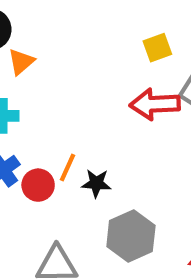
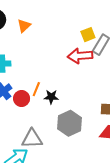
yellow square: (157, 48) -> (88, 35), moved
orange triangle: (21, 62) -> (24, 26), moved

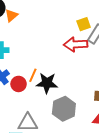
orange triangle: (24, 26) -> (11, 15), moved
black star: (51, 97) -> (47, 83), size x1.5

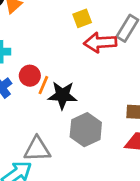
yellow square: (84, 24) -> (82, 18), moved
red circle: (19, 84) -> (30, 76), moved

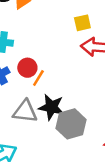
black star: (62, 95) -> (51, 107), moved
gray triangle: (37, 149) -> (25, 111), moved

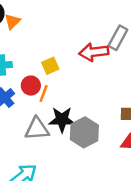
yellow square: (82, 23) -> (50, 66), moved

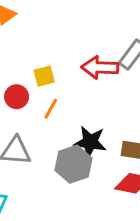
orange line: (44, 94) -> (51, 109), moved
black star: (62, 120) -> (90, 142), moved

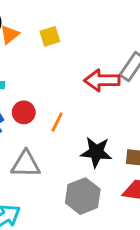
yellow square: (44, 76) -> (50, 36), moved
gray hexagon: (73, 164) -> (83, 196), moved

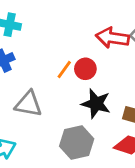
red circle: (24, 112) -> (85, 69), moved

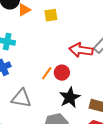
black star: (96, 104) -> (70, 97), turned 30

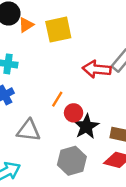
yellow square: (51, 15) -> (58, 30), size x1.6
red circle: (62, 73) -> (74, 113), moved

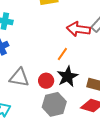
orange line: (57, 99) -> (62, 54), moved
red circle: (74, 113) -> (46, 81), moved

